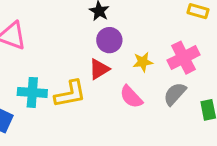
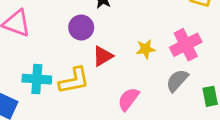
purple circle: (109, 40) -> (81, 28), moved
pink semicircle: (131, 97) -> (128, 99), moved, turned 80

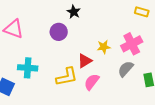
red triangle: (103, 56) -> (85, 61), moved
yellow L-shape: (74, 81) -> (67, 77), moved

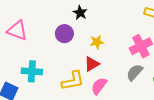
yellow star: (104, 47) -> (97, 42), moved

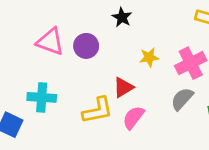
black star: (80, 13) -> (122, 17), moved
pink triangle: (17, 30) -> (50, 42), moved
yellow star: (97, 42) -> (149, 57), moved

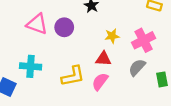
red triangle: (123, 87) -> (103, 59), moved, turned 35

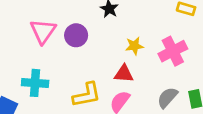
pink triangle: (37, 24) -> (43, 31), turned 45
gray semicircle: (137, 67) -> (167, 98), moved

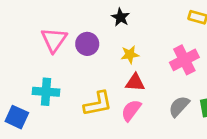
yellow star: (134, 46) -> (130, 55), moved

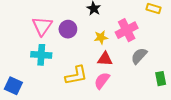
pink cross: (184, 60) -> (127, 30), moved
cyan cross: (46, 92) -> (41, 55), moved
gray semicircle: (179, 106) -> (139, 56), moved

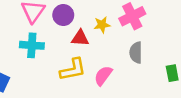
gray semicircle: (139, 56) -> (136, 53), moved, turned -42
red triangle: (105, 59) -> (80, 38), moved

